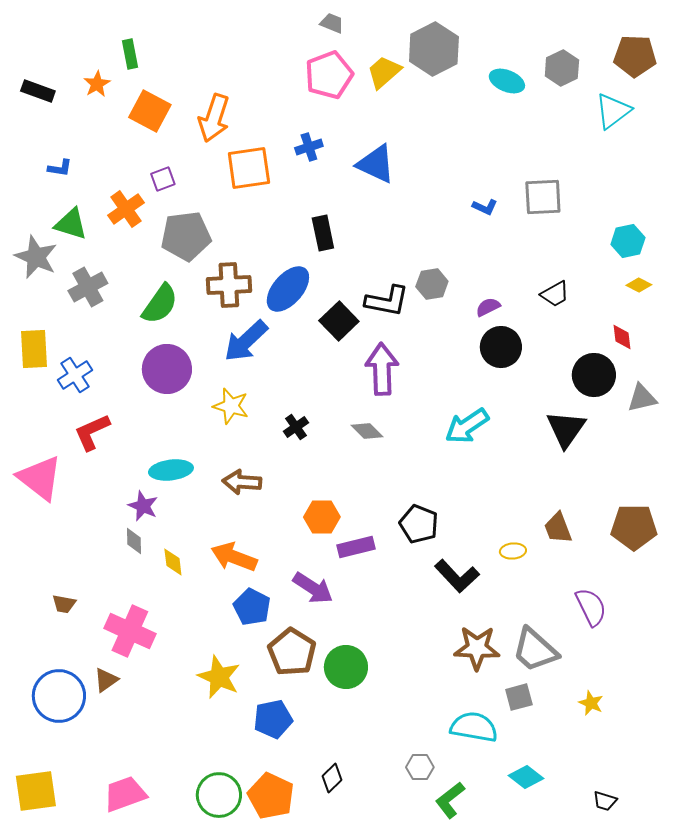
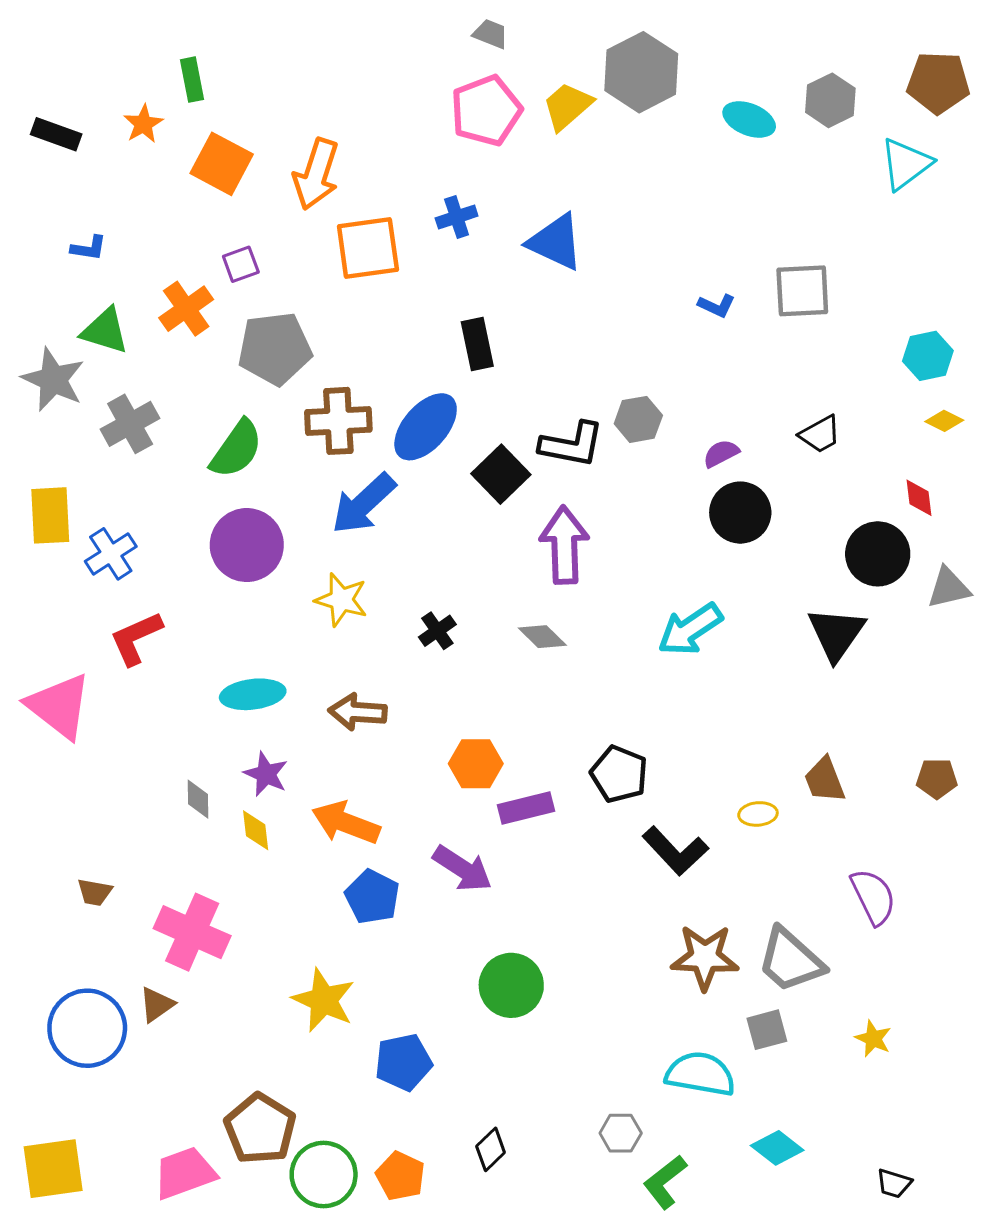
purple star: (143, 506) -> (266, 774), moved
brown pentagon: (634, 527) -> (937, 778), size x0.6
brown pentagon: (292, 652) -> (260, 1129), moved
orange pentagon: (271, 796) -> (400, 1176), size x0.7

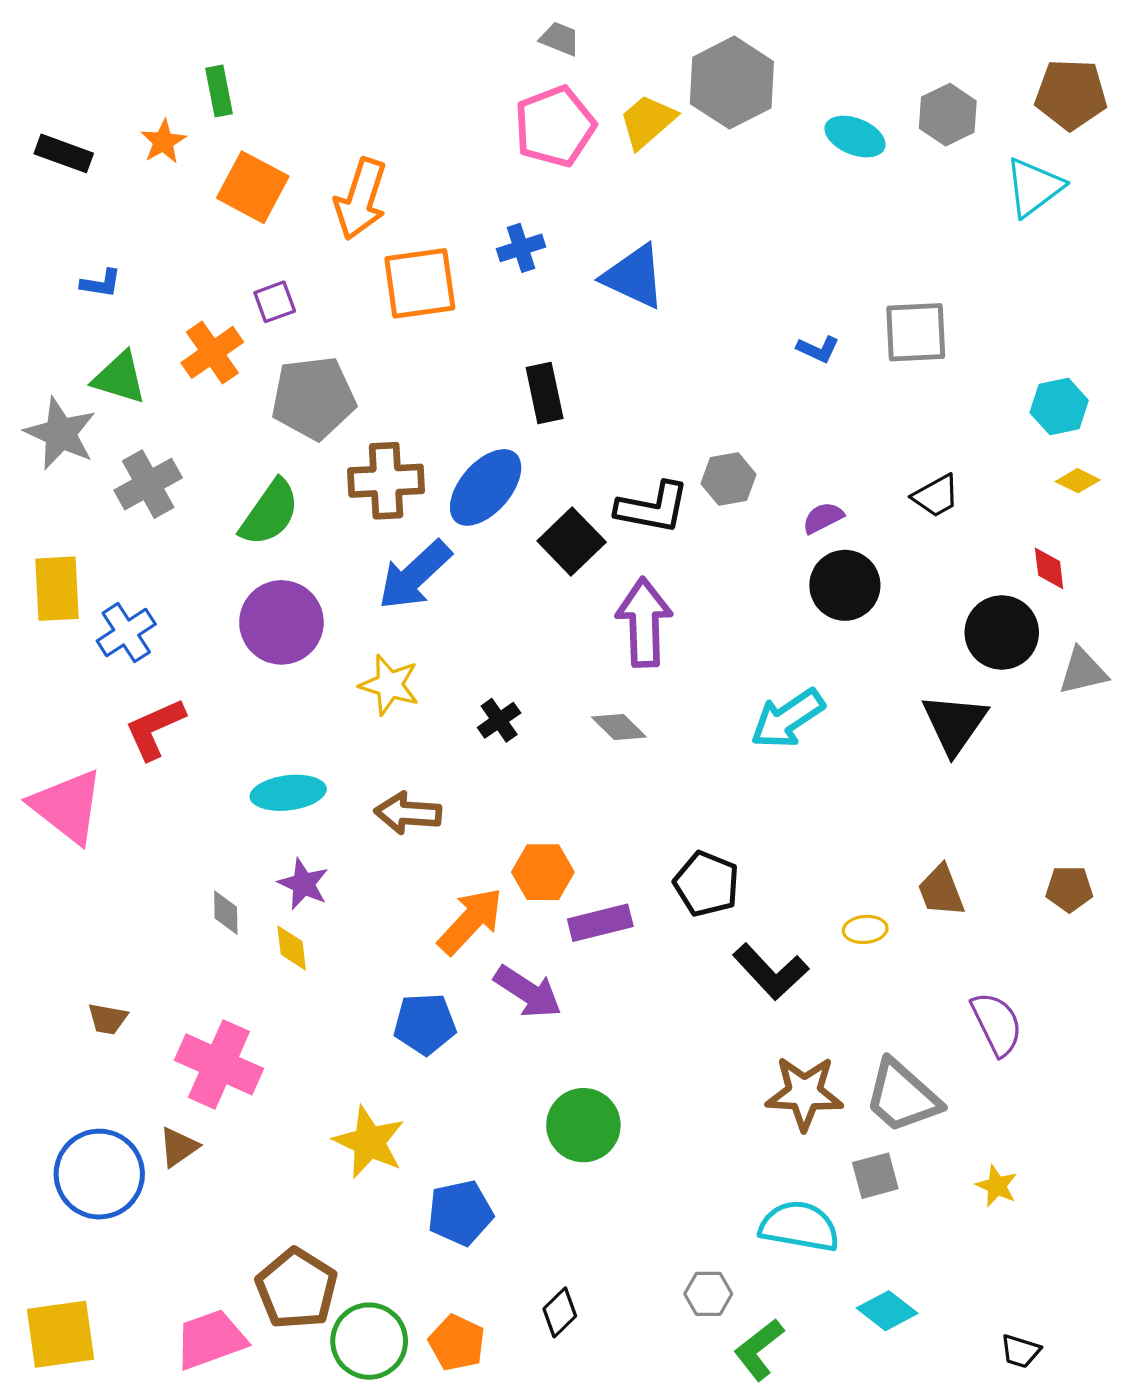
orange arrow: (346, 823) -> (470, 921), moved, turned 112
blue pentagon: (372, 897) -> (425, 1024), turned -30

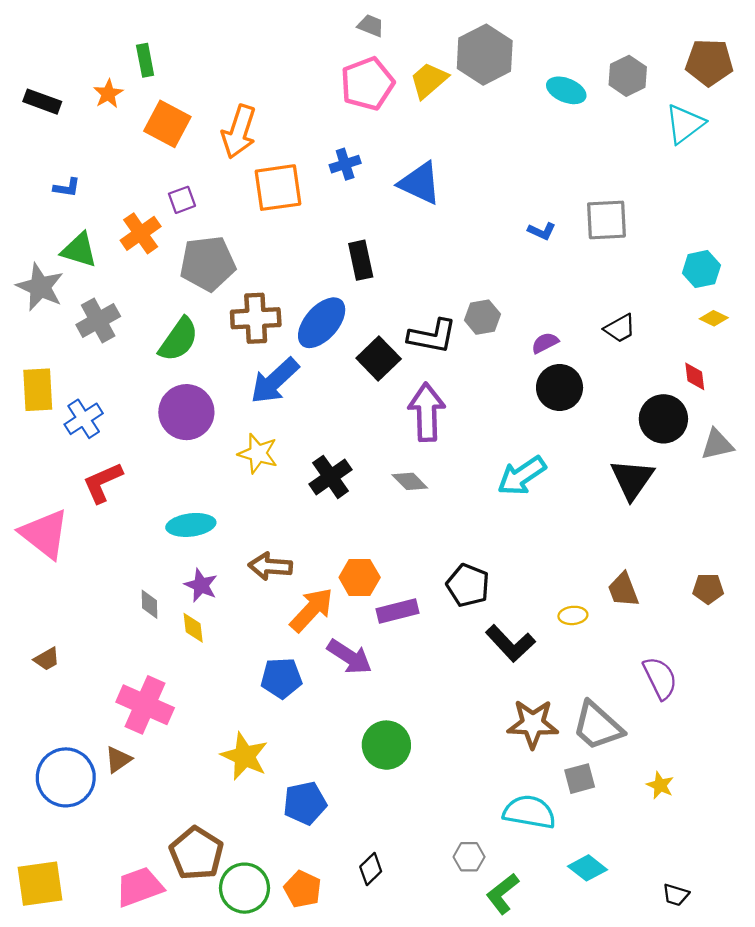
black cross: (499, 720) -> (331, 477), size x1.5
brown arrow: (408, 813) -> (270, 566), moved
brown trapezoid: (108, 1019) -> (47, 659), moved, turned -40

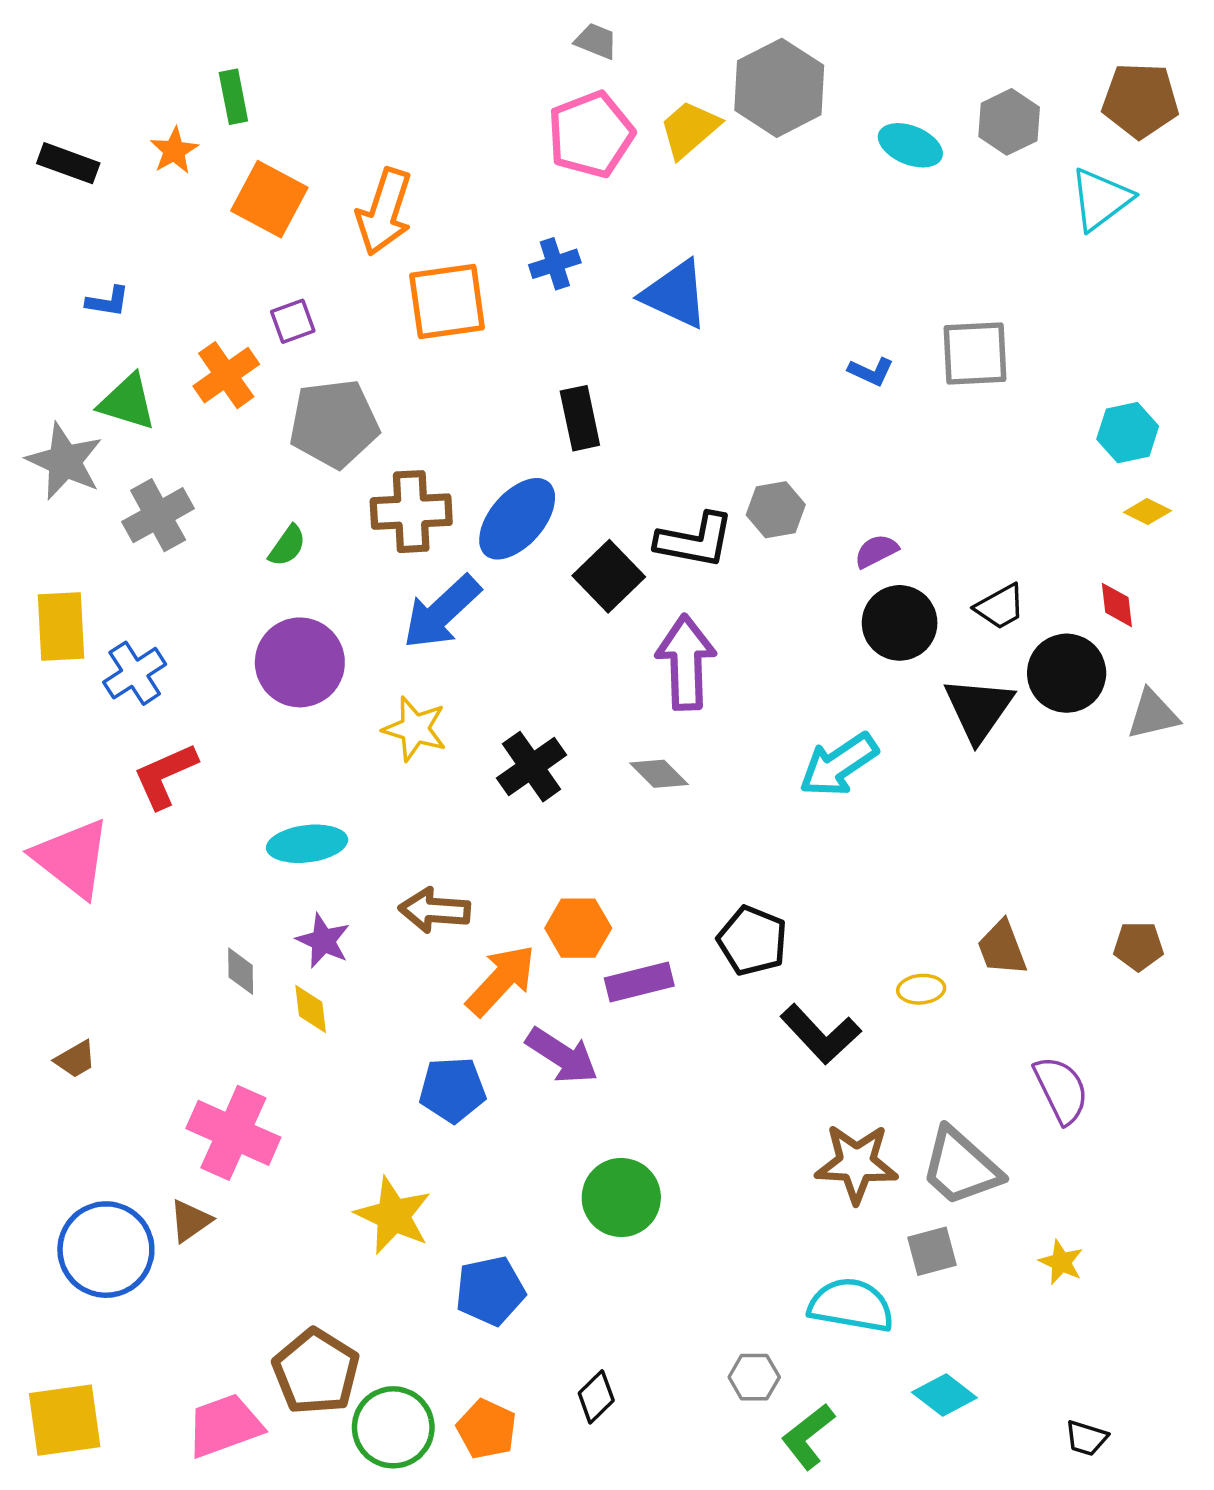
black trapezoid: (620, 328) -> (1000, 607), moved
green semicircle: (179, 339) -> (287, 546), size x0.6
black triangle: (632, 479) -> (979, 709), moved

